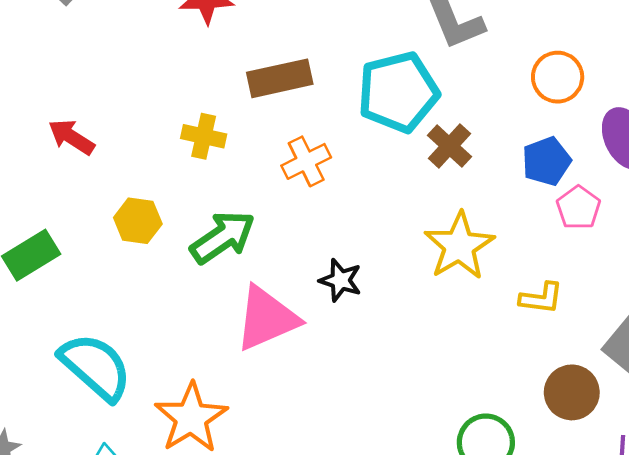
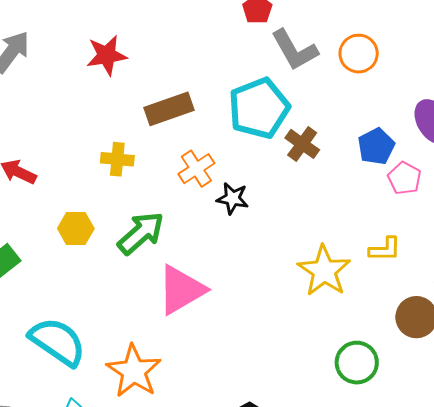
orange circle: (558, 77) -> (359, 54), moved
yellow star: (459, 246) -> (324, 271), moved
black star: (340, 280) -> (233, 198), moved

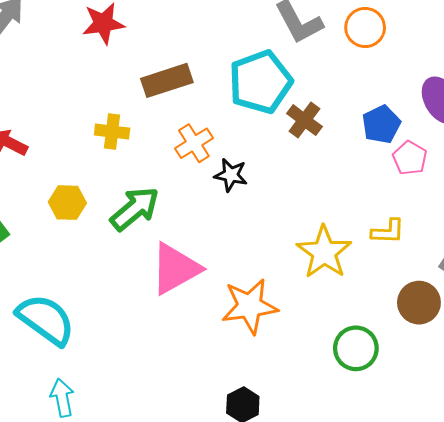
orange star: (134, 371) -> (250, 306), moved, turned 30

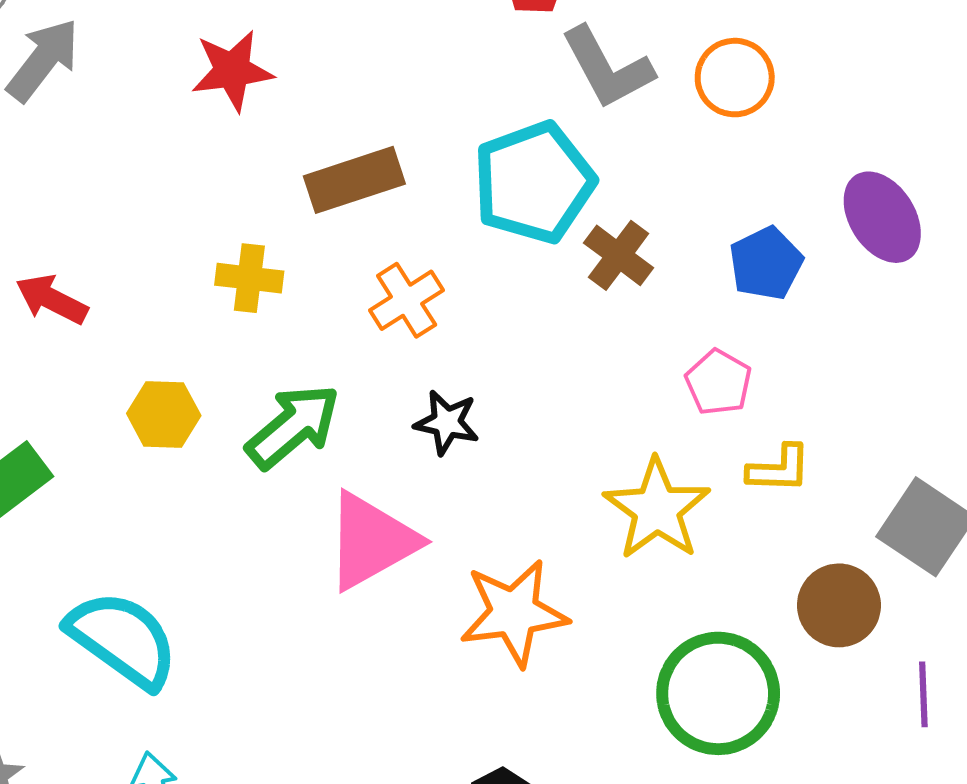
pink pentagon: (410, 158) -> (718, 382), moved
black star: (231, 175) -> (447, 422), moved
green circle: (356, 348) -> (718, 693), size x1.4

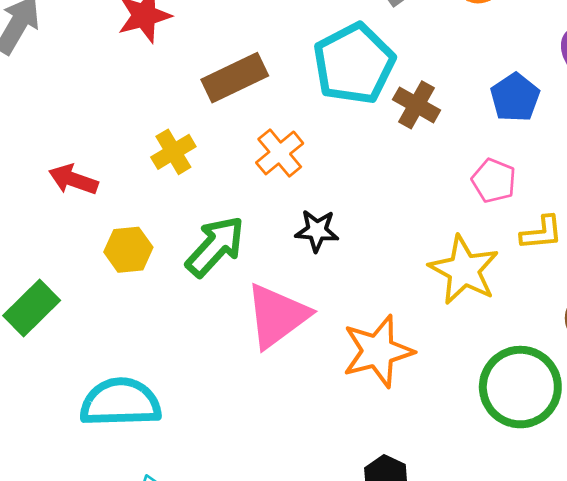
yellow cross: (249, 278) -> (173, 152), turned -30
red arrow: (52, 299) -> (73, 180), moved
cyan semicircle: (123, 639) -> (120, 402), turned -30

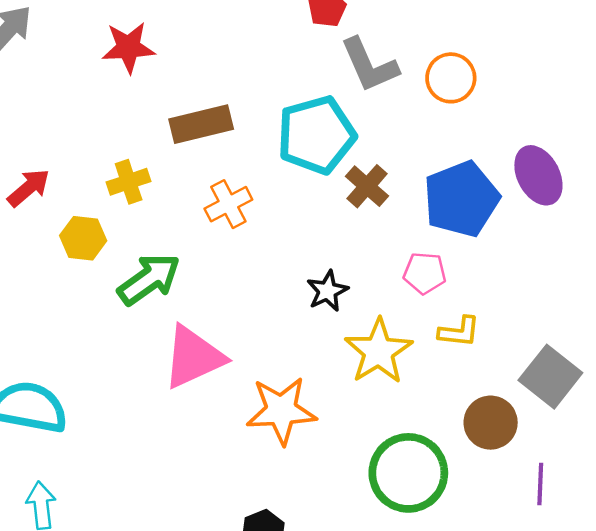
blue pentagon: (515, 98) -> (461, 199), size x1.6
red arrow: (73, 180) -> (29, 188), turned 108
pink pentagon: (494, 181) -> (425, 273), turned -30
black star: (317, 231) -> (327, 291), moved, turned 30
yellow hexagon: (128, 250) -> (83, 238), moved

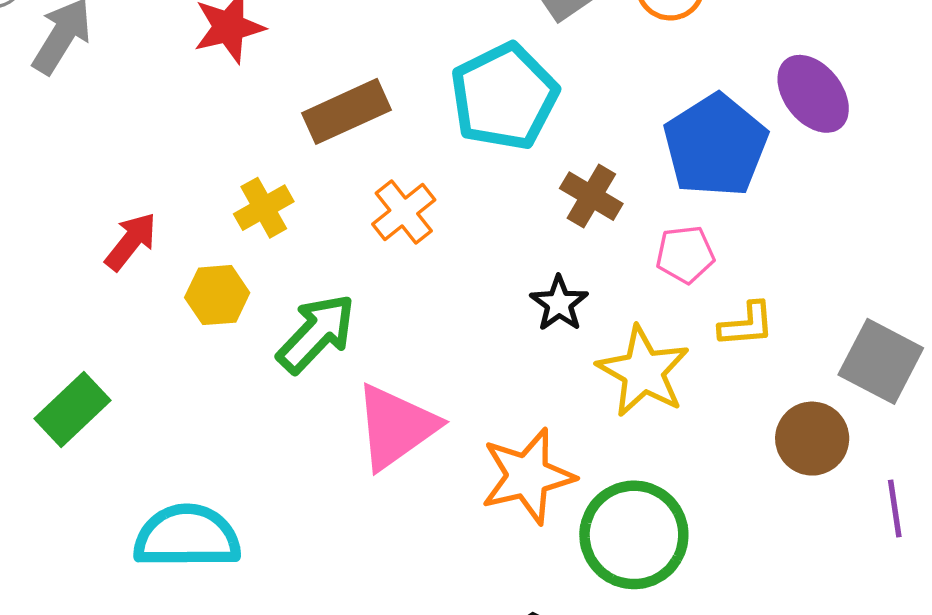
brown cross: (367, 186) -> (591, 196), moved
green circle: (408, 473) -> (634, 535), moved

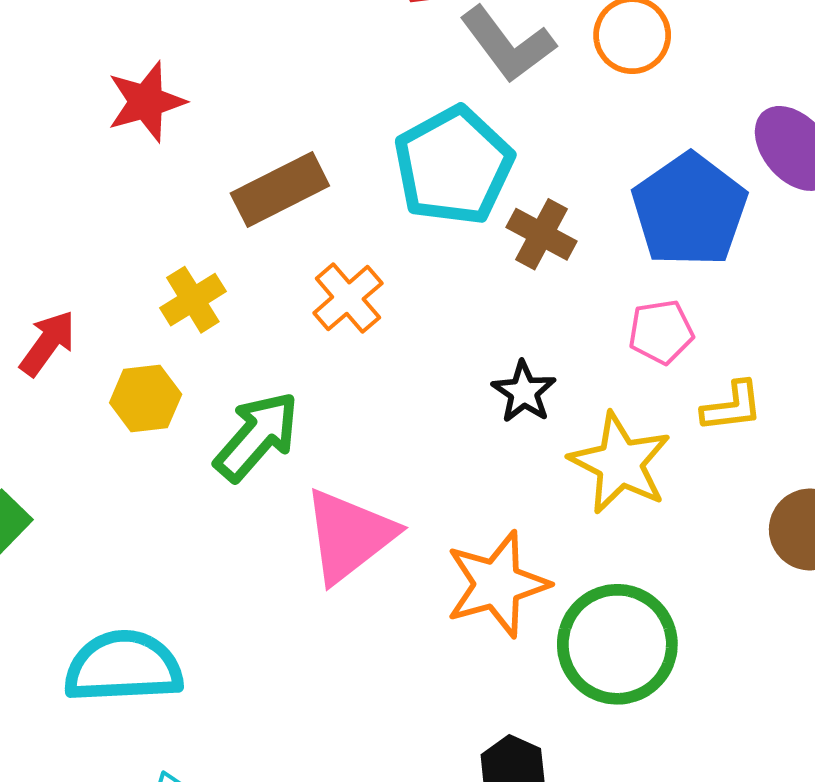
brown cross: (591, 196) -> (542, 234), moved

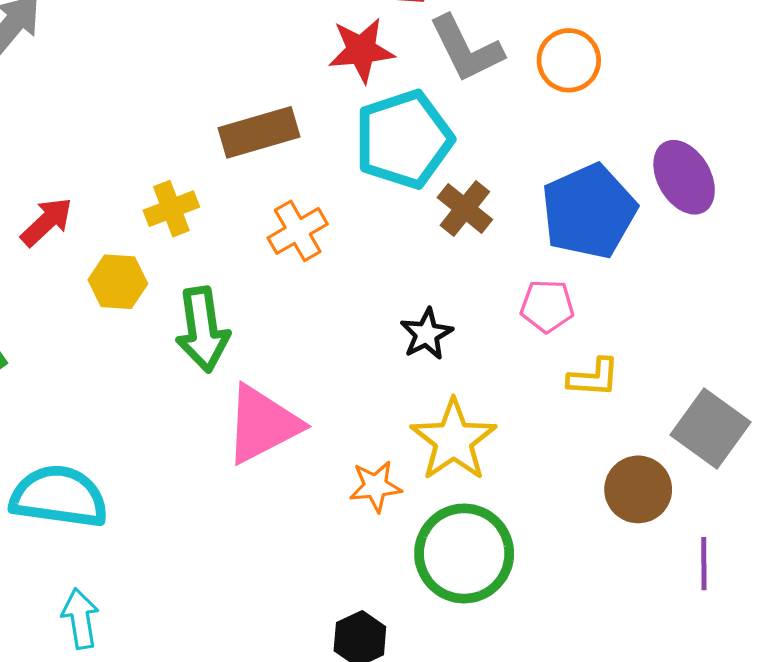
red star: (146, 102) -> (361, 50), moved
green arrow: (257, 436) -> (203, 329), turned 120
yellow star: (620, 463) -> (454, 440), moved
orange star: (497, 584) -> (375, 486), size x0.6

